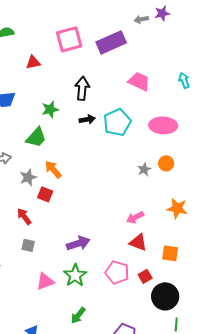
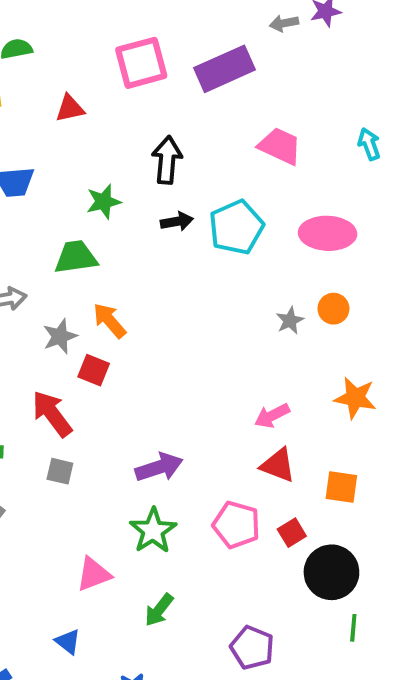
green trapezoid: (36, 137) -> (76, 257), turned -140
red arrow: (24, 216) -> (52, 414), size x1.4
pink triangle: (45, 281) -> (94, 574), moved

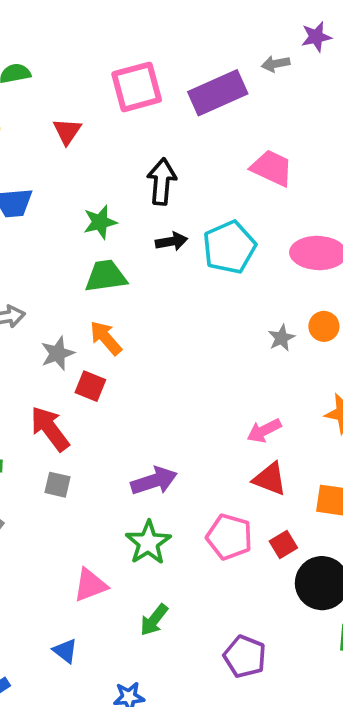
gray arrow: (284, 23) -> (276, 64), moved
red triangle: (70, 108) -> (67, 131), turned -44
green trapezoid: (76, 257) -> (106, 276), moved

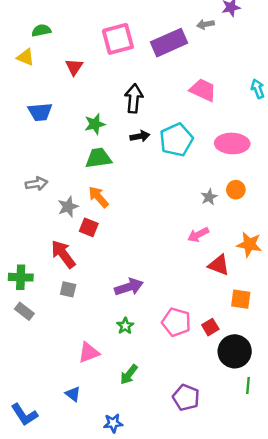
pink arrow: (264, 431) -> (198, 235), moved
red triangle: (270, 479) -> (219, 265), moved
green star: (148, 543) -> (125, 326), size x0.6

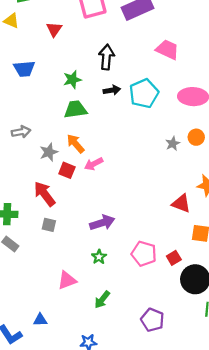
pink arrow: (198, 235) -> (94, 164), moved
blue triangle: (73, 394) -> (40, 320), moved, turned -40

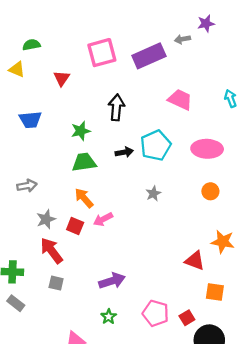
black arrow: (112, 90) -> (124, 152), moved
gray star: (173, 144) -> (153, 194), moved
gray star: (49, 152) -> (46, 219), moved

